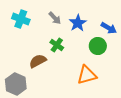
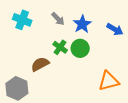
green circle: (98, 46) -> (80, 48), moved
orange triangle: (87, 75) -> (109, 81), moved

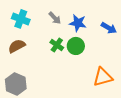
blue star: (82, 24) -> (78, 23), turned -30
brown semicircle: (40, 64) -> (17, 46), moved

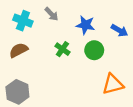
gray arrow: (55, 18) -> (51, 14), moved
green circle: (76, 46) -> (94, 50), moved

